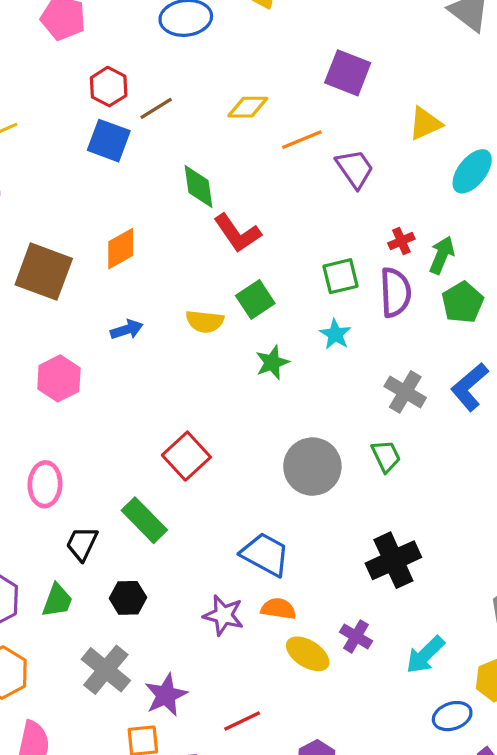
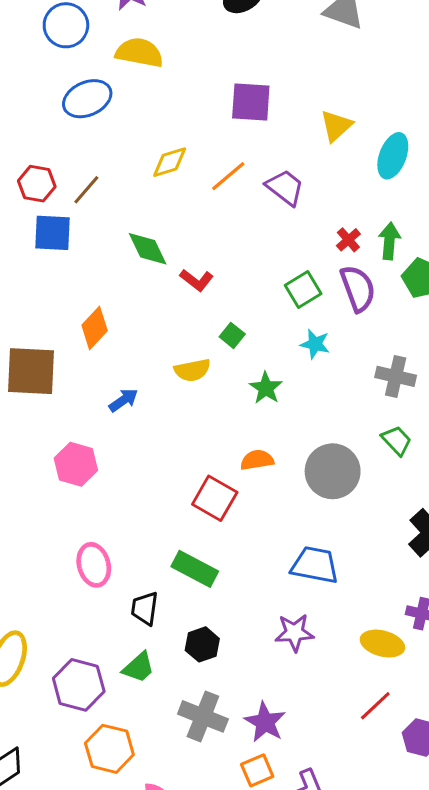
red L-shape: (237, 233) -> (197, 280), size x0.7
green square: (255, 300) -> (232, 335), size x0.7
green trapezoid: (57, 601) -> (139, 667), turned 45
orange semicircle: (278, 609) -> (257, 460), moved
red line: (242, 721) -> (375, 706), moved

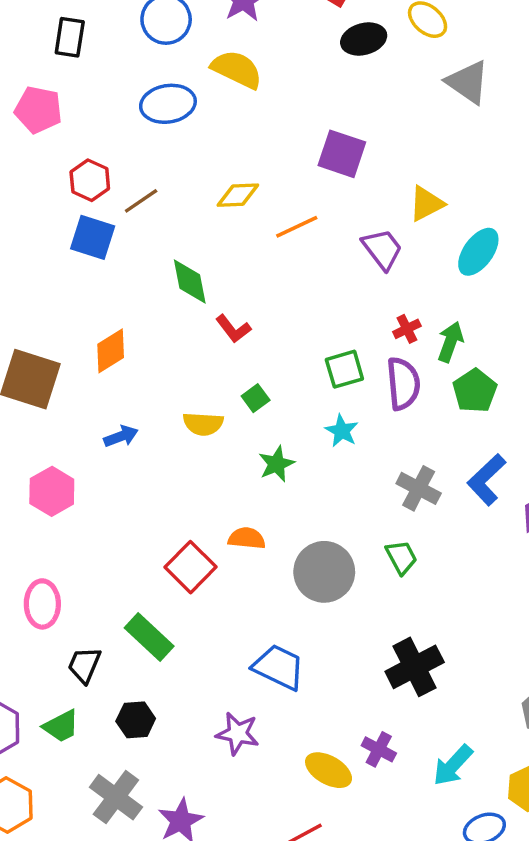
purple trapezoid: (285, 187) -> (382, 249), moved

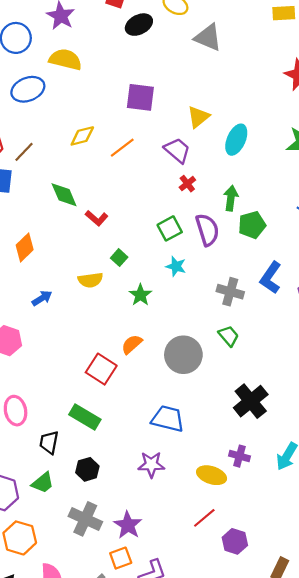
red cross: (407, 329) -> (187, 184), moved
green pentagon: (475, 391) -> (252, 225), turned 30
orange semicircle: (247, 538) -> (132, 344), turned -35

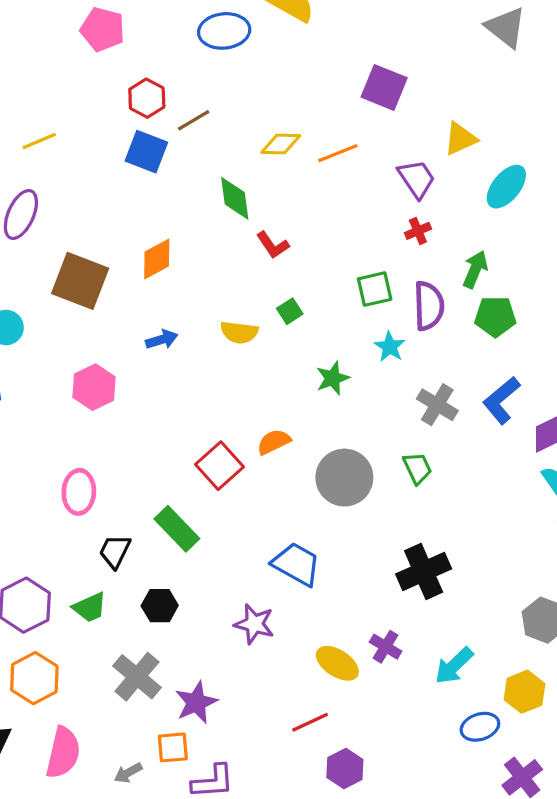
yellow diamond: (82, 136) -> (281, 144), moved
cyan star: (176, 266) -> (390, 347), moved
green star: (140, 295) -> (333, 378), moved

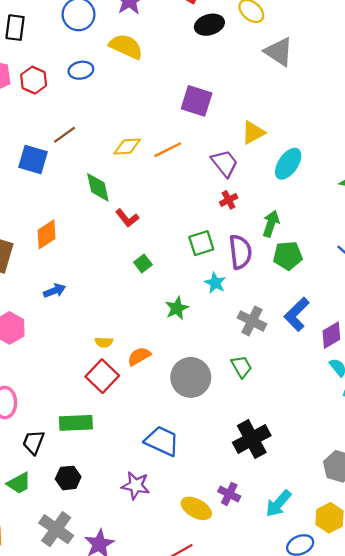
blue ellipse: (224, 31) -> (81, 70), size x0.7
red hexagon: (147, 98) -> (34, 80), moved
yellow semicircle: (239, 332) -> (104, 342), moved, size x0.7
green rectangle: (177, 529) -> (76, 423), turned -44

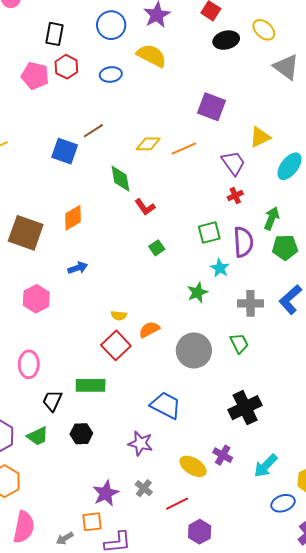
red hexagon: (34, 80) -> (66, 67), moved
green star: (177, 308) -> (197, 292), moved
gray cross: (252, 321) -> (250, 303), turned -30
gray cross: (56, 529) -> (144, 488), moved, size x0.6

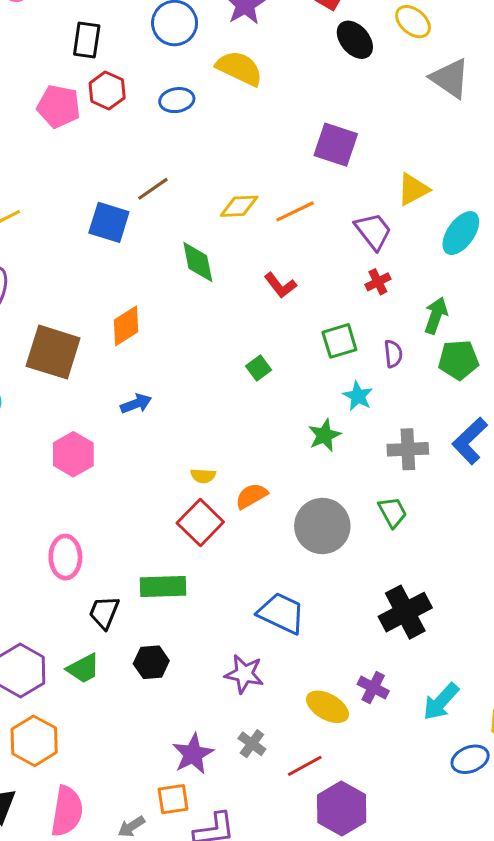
black ellipse: (226, 40) -> (355, 40), turned 65
red L-shape: (145, 207) -> (280, 285), moved
purple semicircle: (243, 242) -> (393, 354), size x0.6
purple hexagon: (200, 532) -> (342, 808), size x1.4

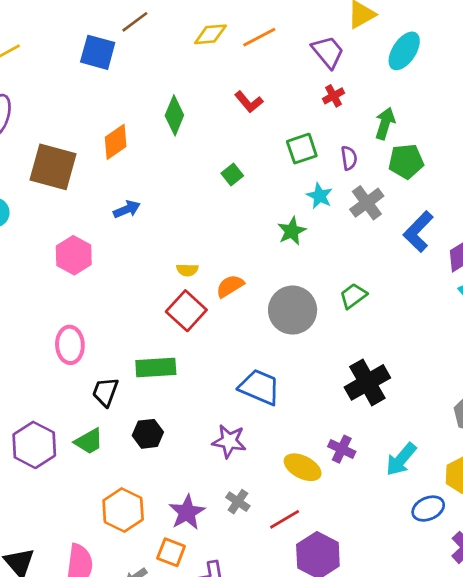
green diamond: (198, 262) -> (174, 115), moved, turned 36
gray cross: (408, 449) -> (367, 203), moved, turned -32
green trapezoid: (393, 512) -> (353, 296), turned -96
orange hexagon: (34, 741) -> (123, 510), moved
orange square: (173, 799) -> (171, 552), turned 32

